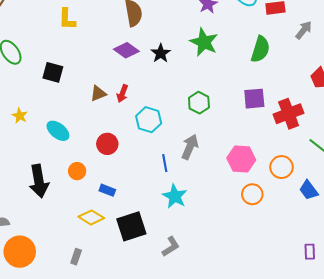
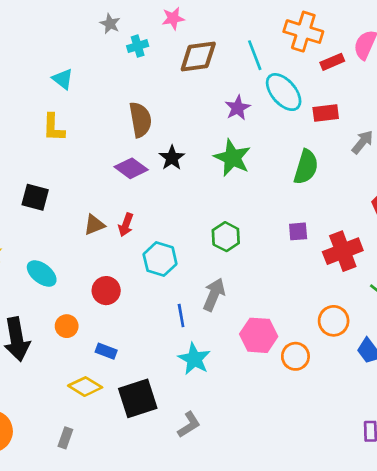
black star: (161, 53) -> (172, 158), moved
purple square: (254, 99) -> (298, 231), size x0.7
pink hexagon: (241, 159) -> (259, 335), moved

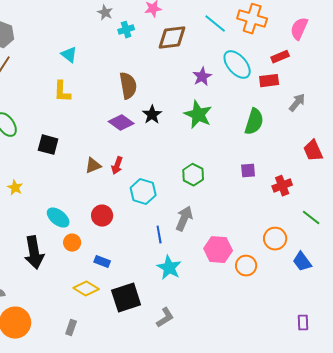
cyan line: (255, 55) -> (215, 24), moved, turned -30
red rectangle: (332, 62) -> (280, 57), moved
red cross: (343, 251) -> (282, 186), size x0.7
cyan ellipse: (42, 273) -> (58, 218), moved

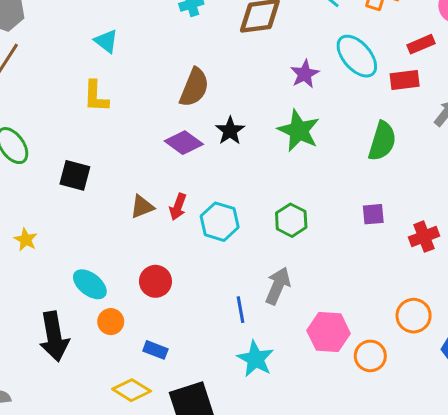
brown semicircle: (128, 86) -> (194, 87), turned 32
cyan hexagon: (143, 192) -> (220, 222), moved

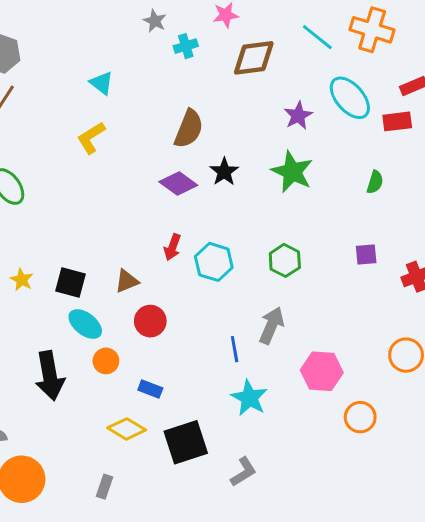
yellow L-shape: (96, 96) -> (91, 138), turned 56
green semicircle: (382, 141) -> (375, 182), size x0.6
black square: (75, 175) -> (70, 283), moved
brown triangle: (142, 207) -> (127, 281), moved
orange circle: (370, 356) -> (360, 417), moved

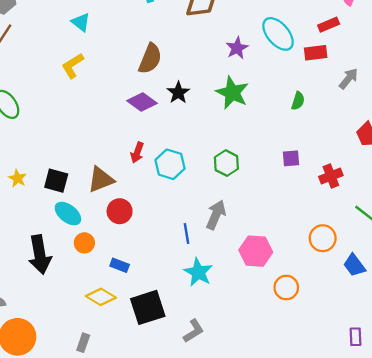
brown triangle: (127, 281) -> (101, 180), size x1.4

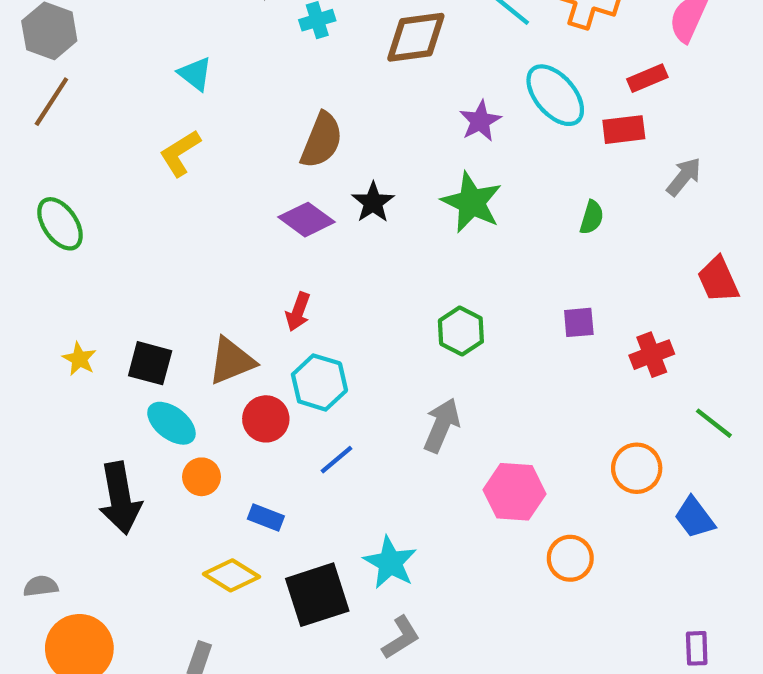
cyan hexagon: (170, 164) -> (319, 382), moved
blue line: (186, 234) -> (337, 460), moved, turned 60
cyan star: (198, 272) -> (390, 563), moved

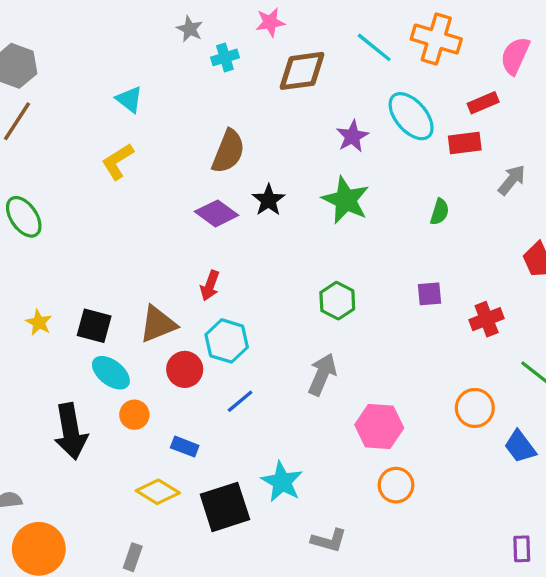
orange circle: (570, 558) -> (396, 485), moved
gray L-shape: (401, 638) -> (329, 540), moved, turned 48

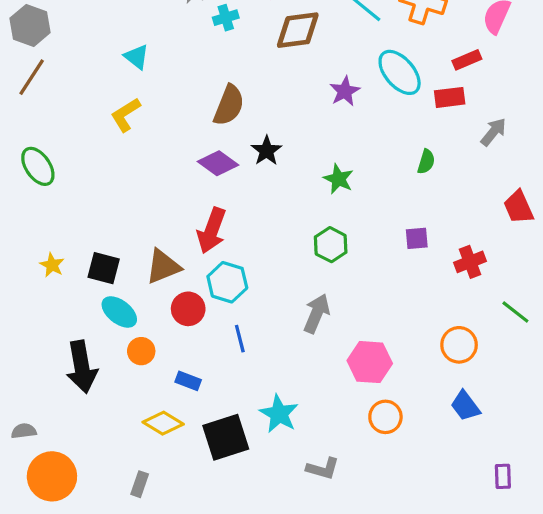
green star: (346, 200) -> (338, 179), moved, size x0.7
red arrow: (210, 286) -> (212, 231), size x1.6
blue line: (240, 401) -> (240, 339), turned -64
blue trapezoid: (520, 447) -> (465, 406), moved

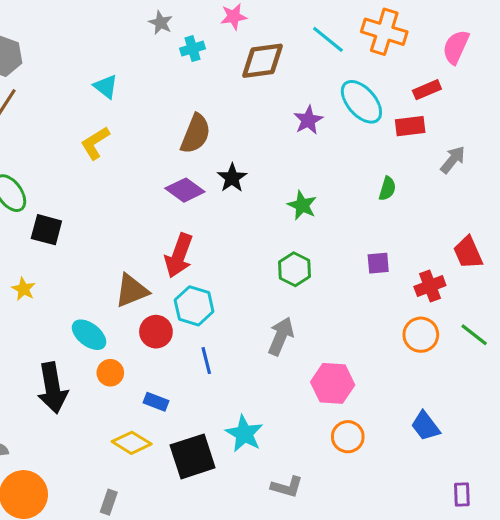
red trapezoid: (519, 207) -> (468, 253), moved
black square: (104, 268) -> (46, 230), moved
orange circle: (459, 345) -> (421, 335), moved

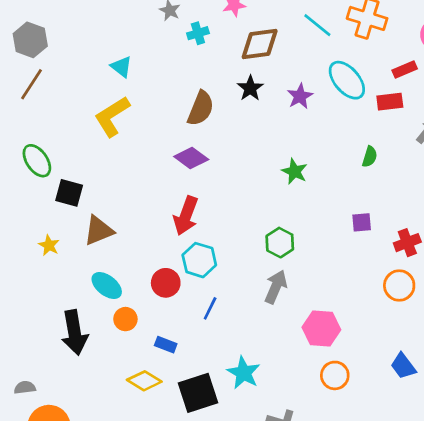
yellow L-shape: (95, 143) -> (112, 116), size x1.4
black star: (232, 178) -> (250, 88), moved
green hexagon: (294, 269) -> (280, 243), moved
brown triangle: (132, 291) -> (99, 230), moved
blue line: (206, 361) -> (210, 308), turned 40

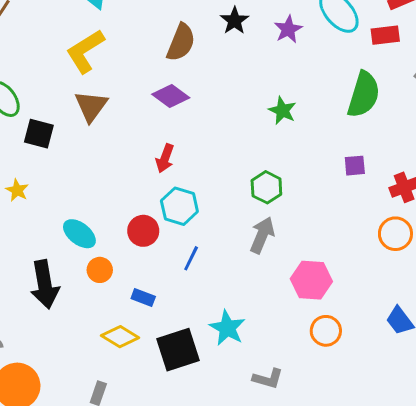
green semicircle: (370, 157) -> (364, 95), size x2.0
red arrow: (186, 216) -> (165, 158), size x0.7
brown triangle: (99, 230) -> (91, 106), moved, turned -32

